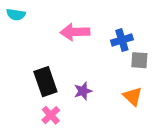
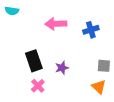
gray square: (139, 60) -> (104, 66), moved
orange triangle: (133, 96) -> (99, 87), moved

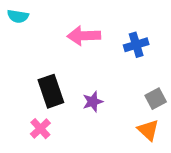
gray square: (104, 66) -> (156, 99), turned -32
pink cross: (38, 86) -> (40, 129), moved

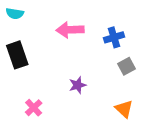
black rectangle: (51, 91) -> (17, 55), moved
gray square: (156, 99) -> (127, 66), moved

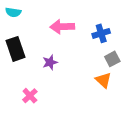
purple star: (78, 85) -> (50, 62), moved
orange triangle: (124, 109) -> (103, 80), moved

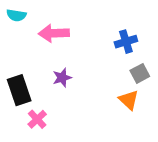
pink arrow: (62, 27) -> (54, 33), moved
black rectangle: (15, 49) -> (19, 90), moved

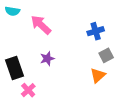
pink arrow: (54, 33) -> (41, 25), turned 45
orange triangle: (129, 100) -> (98, 75), turned 35

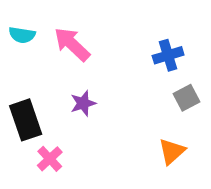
cyan semicircle: (12, 11) -> (22, 35), moved
orange triangle: (98, 75) -> (172, 151), moved

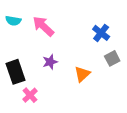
blue cross: (168, 55) -> (101, 33), turned -35
orange triangle: (172, 151) -> (82, 74), moved

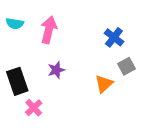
pink arrow: (43, 26) -> (49, 30), turned 60
orange triangle: (82, 74) -> (104, 84), moved

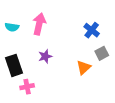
cyan semicircle: (15, 24) -> (12, 27), moved
pink cross: (34, 108) -> (27, 87), turned 32

